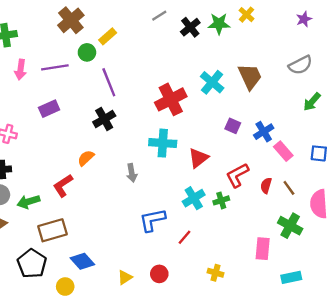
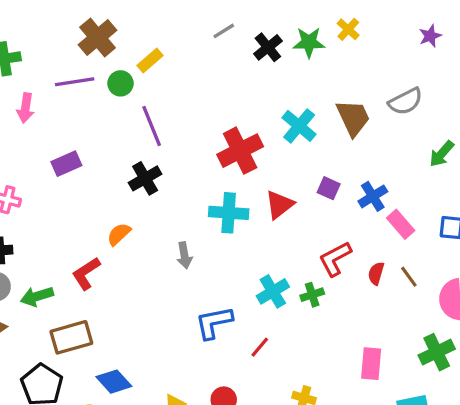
gray semicircle: (300, 65) -> (406, 101), moved
purple line: (55, 67) -> (75, 82), moved
red triangle: (198, 158) -> (279, 205), moved
green cross: (290, 226) -> (437, 352), moved, turned 35

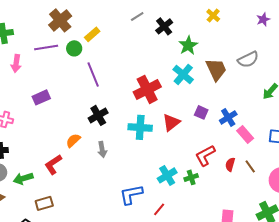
green star: (309, 42) -> (188, 45), moved, turned -30
black cross: (145, 178) -> (98, 115), moved
gray arrow: (184, 255) -> (102, 149), moved
brown rectangle: (71, 337) -> (44, 203), size x0.7

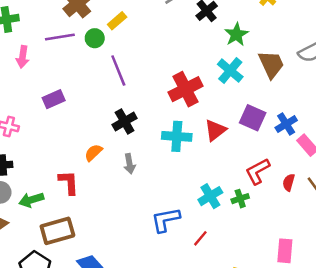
purple square: (201, 112) -> (253, 118), size x1.5
red L-shape: (53, 164) -> (69, 182), turned 120
brown rectangle: (44, 203) -> (57, 231), size x1.5

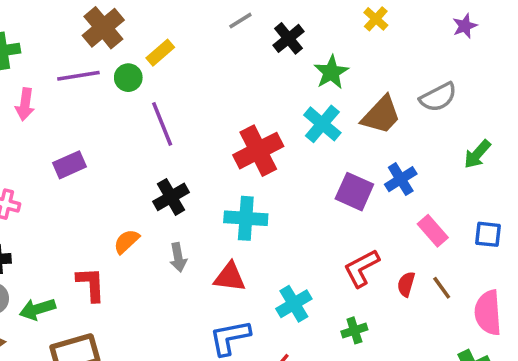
brown trapezoid: (271, 64) -> (381, 115), turned 68
blue cross: (286, 124) -> (401, 179), moved
red triangle: (215, 130) -> (230, 277), moved, turned 45
green cross: (240, 199) -> (354, 330), moved

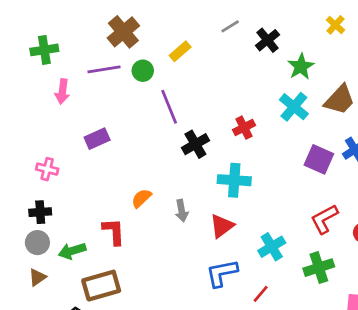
yellow rectangle: (160, 53) -> (180, 51), moved
red cross: (258, 151) -> (244, 128), size x0.6
black cross: (171, 197) -> (195, 144), moved
red triangle: (230, 277) -> (222, 226), turned -44
green cross: (354, 330) -> (319, 268), size x1.5

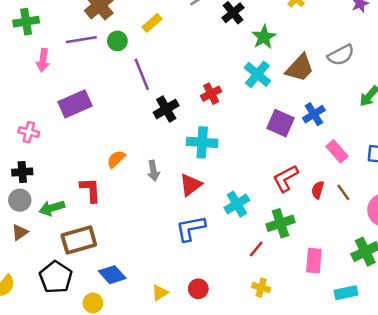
purple rectangle: (97, 139) -> (75, 104), size x1.4
red line: (261, 294) -> (256, 249), moved

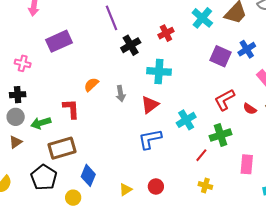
red semicircle: (318, 190) -> (250, 109), turned -72
blue diamond: (112, 275) -> (88, 175), turned 65

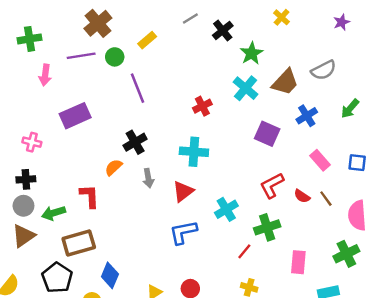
black cross: (131, 45) -> (135, 142), moved
blue cross: (247, 49) -> (307, 116), moved
brown triangle: (16, 142) -> (23, 236), size x1.5

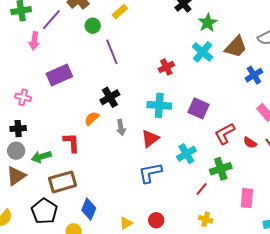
purple line: (81, 56) -> (51, 20), moved, turned -40
purple square: (267, 134) -> (199, 108), moved

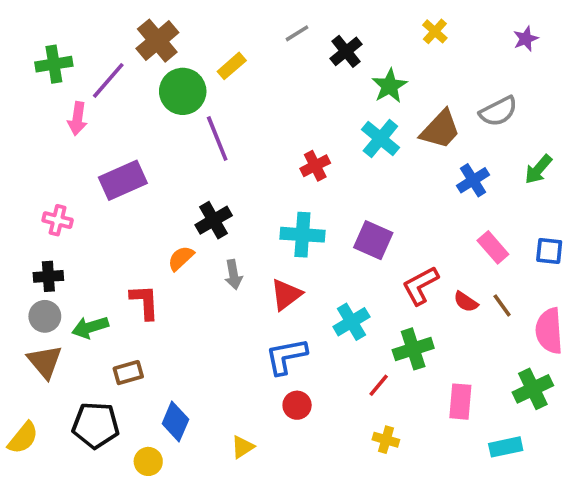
green circle: (93, 26) -> (183, 91), size x1.6
brown triangle: (16, 176) -> (45, 362), turned -35
brown rectangle: (62, 182) -> (128, 373), size x0.6
black pentagon: (44, 211) -> (96, 425), turned -30
red circle: (156, 220) -> (297, 405), moved

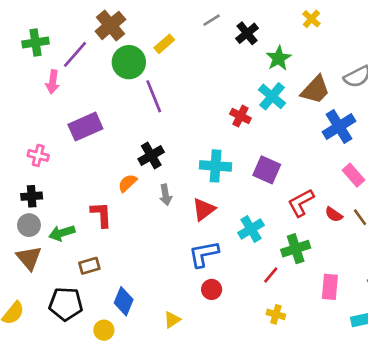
red cross: (315, 166) -> (240, 116), moved, turned -36
blue cross: (473, 180) -> (339, 127), size x1.4

